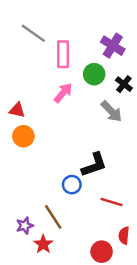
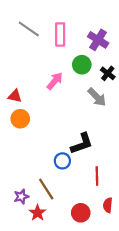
pink rectangle: (63, 54) -> (60, 34), moved
red line: (112, 202) -> (97, 176), turned 72
red circle: (102, 252) -> (81, 213), moved

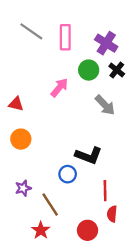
black cross: (108, 73) -> (117, 70), moved
orange circle: (20, 119) -> (21, 139), moved
black L-shape: (82, 144) -> (89, 155), turned 40
purple star: (21, 197) -> (23, 188), moved
red semicircle: (108, 205) -> (112, 214), moved

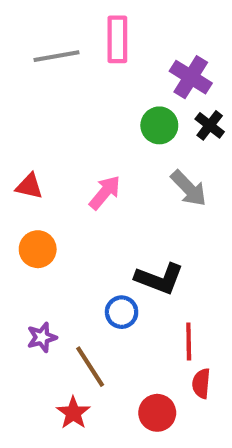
gray line: (31, 31) -> (57, 56), turned -45
pink rectangle: (65, 37) -> (117, 39), moved
pink arrow: (59, 88) -> (105, 193), moved

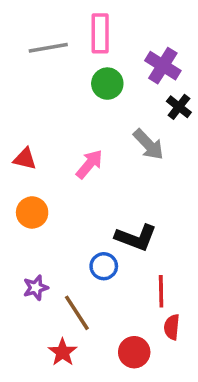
green circle: (159, 125) -> (107, 84), moved
gray arrow: (189, 188) -> (149, 144), moved

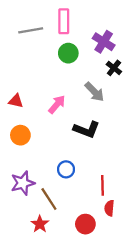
black L-shape: (136, 238) -> (87, 129), moved
purple star: (36, 288) -> (23, 183), size x1.5

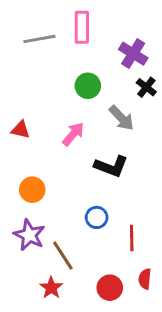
green circle: (68, 53) -> (88, 86), moved
orange circle: (20, 135) -> (32, 190), moved
blue circle: (66, 169) -> (97, 217), moved
purple star: (23, 183) -> (29, 235), turned -30
red semicircle: (109, 208) -> (145, 279), moved

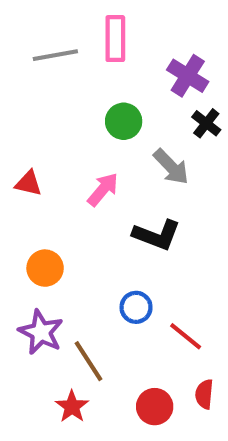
red line: (132, 238) -> (186, 336), turned -50

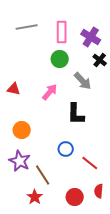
pink rectangle: (115, 39) -> (62, 32), moved
black L-shape: (157, 235) -> (76, 114), turned 70

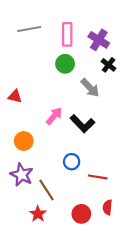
pink arrow: (50, 92) -> (54, 116), moved
black L-shape: (76, 114) -> (82, 124), turned -45
red line: (90, 163) -> (98, 177), turned -30

